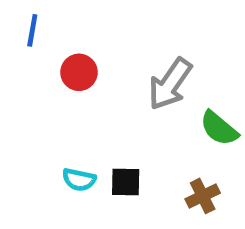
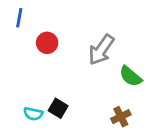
cyan semicircle: (79, 180) -> (33, 114), moved
black square: (126, 182) -> (58, 108), moved, turned 30

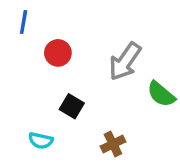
black square: (58, 108) -> (72, 106), moved
brown cross: (121, 117) -> (113, 144), moved

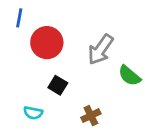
red circle: (58, 53) -> (47, 43), size x1.5

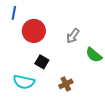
gray arrow: (101, 49) -> (73, 36), size x0.7
cyan semicircle: (33, 113) -> (24, 82), size x1.5

